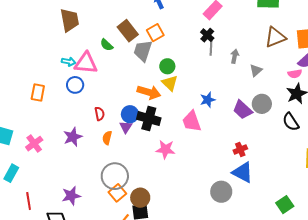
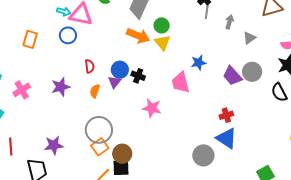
orange arrow: (149, 92) -> (138, 36), moved
black cross: (149, 119) -> (138, 76), size x0.6

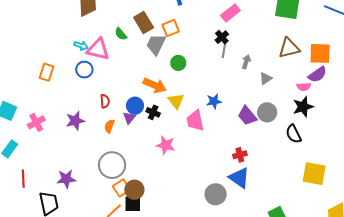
orange arrow: (138, 36) -> (155, 85), moved
yellow triangle: (162, 42) -> (176, 101), moved
orange square: (100, 147) -> (121, 188), moved

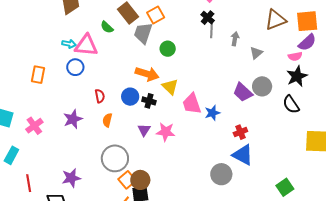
blue star: (214, 101) -> (212, 113), moved
purple triangle: (129, 118) -> (144, 130), moved

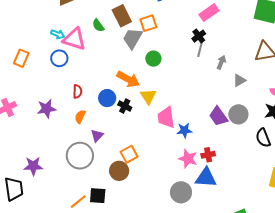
purple triangle: (144, 130) -> (97, 136), moved
pink star: (166, 132) -> (188, 159), moved
blue triangle: (243, 155) -> (206, 178), turned -35
orange square: (127, 180) -> (129, 154), moved
brown circle: (140, 180) -> (119, 171), moved

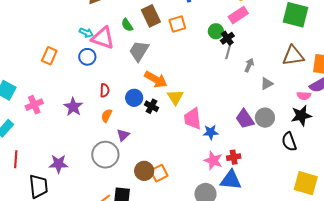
gray trapezoid: (133, 38) -> (139, 51), moved
green circle: (153, 59) -> (216, 31), moved
purple star: (46, 109) -> (73, 107), turned -30
orange square: (129, 154) -> (159, 173), moved

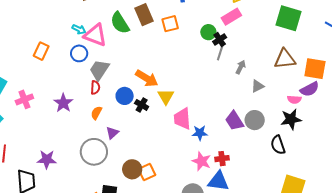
green semicircle: (127, 25) -> (120, 23), size x1.6
gray trapezoid: (139, 51) -> (99, 70), moved

